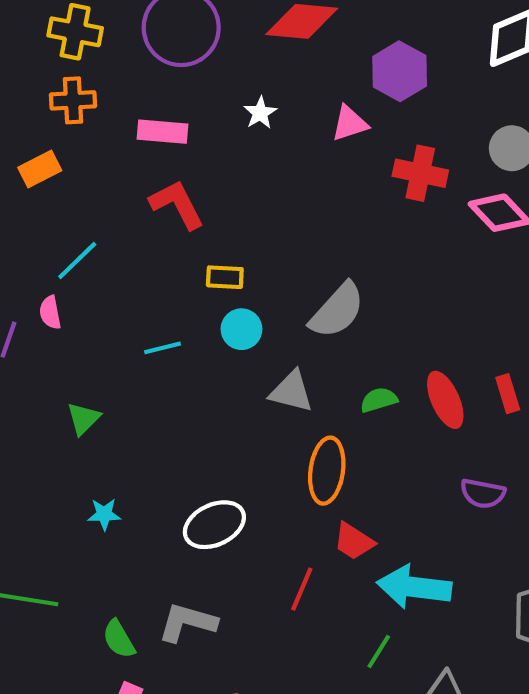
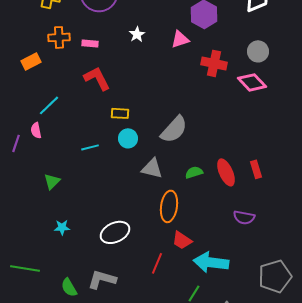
orange cross: (73, 100) -> (59, 37), moved
pink rectangle: (162, 132) -> (90, 43), size x0.7

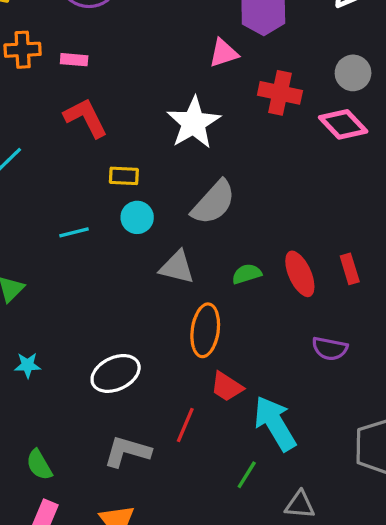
white star: (137, 34) -> (194, 123), moved, size x2.0
cyan arrow: (211, 262) -> (275, 423), turned 52
gray L-shape: (102, 279) -> (127, 452), moved

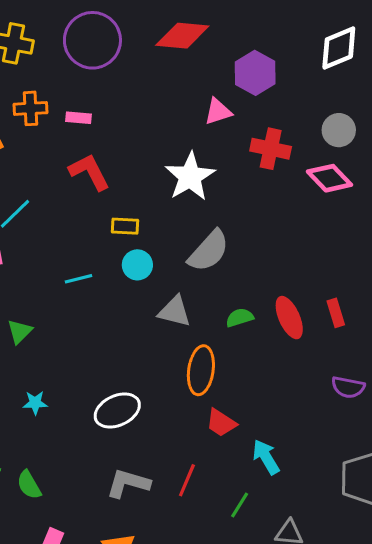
purple semicircle: (330, 349) -> (348, 387), moved
cyan arrow: (275, 423) -> (266, 457), size x0.7
red line: (185, 425) -> (187, 480), moved
green semicircle: (39, 465) -> (29, 485), moved

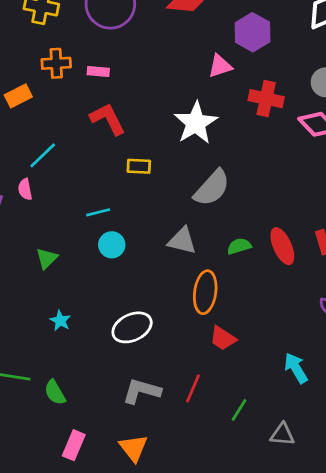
cyan circle: (137, 265) -> (112, 245), moved
cyan star: (35, 403) -> (60, 321), turned 30
cyan arrow: (266, 457) -> (296, 368), moved

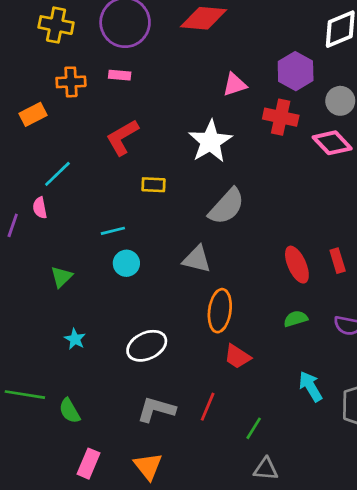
purple hexagon: (253, 32) -> (296, 71), moved
pink rectangle: (98, 71) -> (120, 75), moved
red L-shape: (108, 119) -> (122, 137), turned -93
green semicircle: (239, 246) -> (296, 319), moved
gray triangle: (282, 434) -> (266, 469), moved

